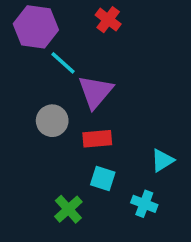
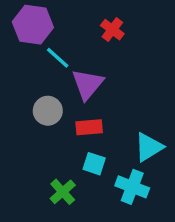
red cross: (108, 20) -> (112, 30), moved
cyan triangle: (162, 160) -> (149, 147), size x1.4
cyan cross: (144, 204) -> (132, 187), size x1.4

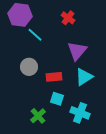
purple triangle: (88, 84) -> (77, 51), moved
cyan triangle: (149, 147) -> (84, 77), moved

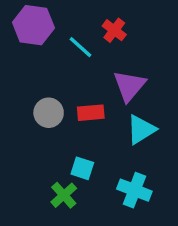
cyan line: (35, 35) -> (81, 47), moved
red rectangle: (54, 77) -> (91, 113), moved
cyan square: (57, 99) -> (82, 168), moved

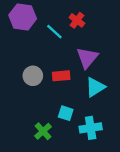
cyan square: (82, 168) -> (66, 113), moved
cyan cross: (134, 190) -> (91, 128), turned -30

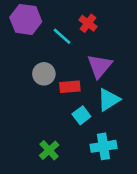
gray circle: (33, 76) -> (44, 74), moved
cyan square: (66, 113) -> (81, 115), moved, turned 35

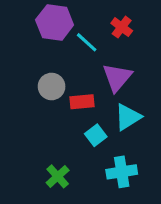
purple hexagon: (26, 19) -> (55, 22), moved
red cross: (88, 23) -> (122, 27), moved
cyan line: (62, 36) -> (87, 42), moved

